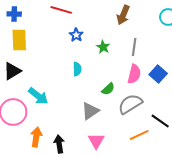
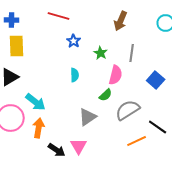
pink semicircle: (134, 74) -> (116, 75), moved
orange arrow: (36, 137) -> (39, 128), moved
pink triangle: (96, 141) -> (79, 146), moved
black arrow: (59, 144) -> (57, 150), turned 132

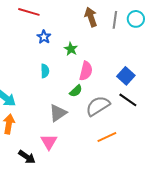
brown arrow: (121, 21) -> (91, 17), turned 138
gray line: (132, 53) -> (115, 20), moved
black line: (158, 127) -> (128, 100), moved
black arrow: (57, 150) -> (27, 157), moved

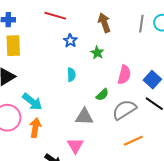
brown arrow: (91, 17) -> (104, 23), moved
pink semicircle: (86, 71) -> (124, 75), moved
gray triangle: (58, 113) -> (84, 117), turned 36

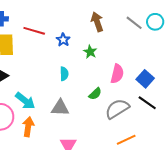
red line: (55, 16) -> (34, 31), moved
gray line: (141, 24) -> (134, 23), turned -60
gray triangle: (84, 117) -> (60, 108), moved

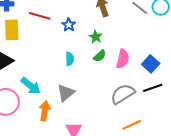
green semicircle: (95, 94) -> (100, 56), moved
black line: (147, 103) -> (153, 88), turned -54
gray triangle: (60, 108) -> (66, 93), turned -42
orange arrow: (28, 127) -> (45, 111), moved

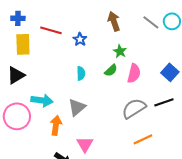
green star: (96, 37) -> (120, 51), moved
blue square: (151, 64) -> (170, 72), moved
cyan arrow: (31, 86) -> (42, 100), turned -30

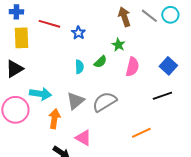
brown arrow: (114, 21) -> (124, 17), moved
green semicircle: (111, 70) -> (100, 62), moved
gray semicircle: (134, 108) -> (104, 102), moved
pink triangle: (85, 144) -> (83, 138), turned -30

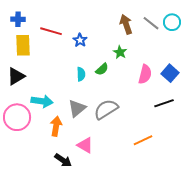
pink semicircle: (132, 67) -> (145, 74), moved

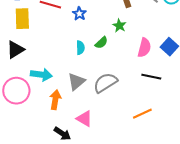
black line: (164, 103) -> (151, 77), moved, turned 30

